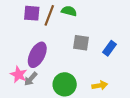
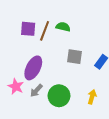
gray arrow: (31, 79) -> (36, 91), moved
yellow arrow: (100, 85) -> (92, 97), turned -64

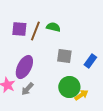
green circle: (59, 96) -> (69, 87), moved
yellow arrow: (92, 97) -> (81, 95), turned 40

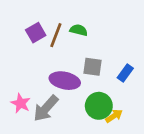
purple square: (19, 29) -> (36, 33), turned -35
purple ellipse: (24, 67) -> (65, 81), moved, turned 75
gray arrow: (27, 89) -> (46, 108), size x1.6

